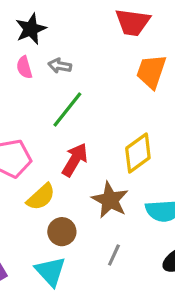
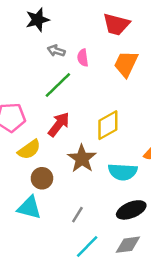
pink semicircle: (24, 67) -> (83, 58), moved
gray line: (114, 255) -> (77, 215), moved
cyan triangle: (50, 271) -> (29, 208), turned -40

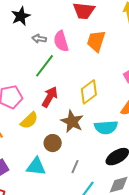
pink semicircle: (83, 58) -> (61, 41), size x1.5
brown circle: (42, 178) -> (53, 143), moved

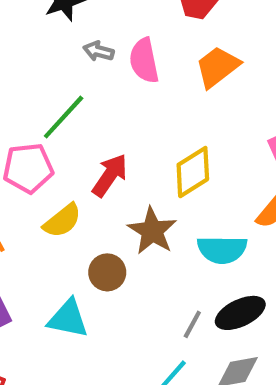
orange trapezoid: (96, 41) -> (217, 67), turned 30
green line: (44, 66) -> (64, 117), moved
gray line: (75, 167) -> (192, 324), moved

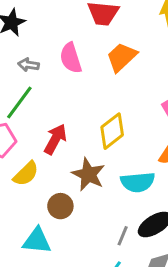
gray arrow: (99, 51) -> (29, 65), moved

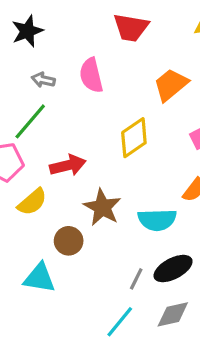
orange trapezoid: (122, 57) -> (171, 85), moved
yellow diamond: (112, 131) -> (134, 138), moved
red arrow: (55, 139) -> (68, 165), turned 44

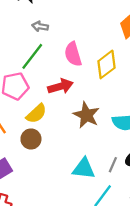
pink semicircle: (91, 75) -> (73, 54), moved
brown circle: (69, 241) -> (31, 139), moved
cyan triangle: (40, 278) -> (84, 168), moved

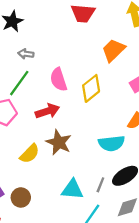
yellow semicircle: (36, 114) -> (30, 154), moved
brown star: (86, 115) -> (59, 142), moved
brown circle: (31, 139) -> (21, 197), moved

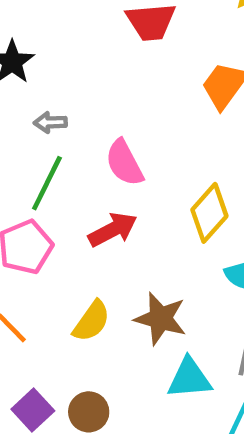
yellow diamond: (91, 88) -> (209, 213), moved
brown star: (59, 142) -> (160, 319), moved

